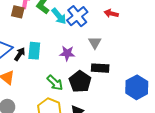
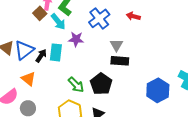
brown square: (18, 12) -> (40, 13), turned 32
cyan arrow: (59, 16) -> (58, 22), moved
purple star: (67, 53) -> (76, 39), moved
black rectangle: (100, 68) -> (120, 61), moved

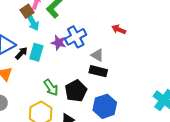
blue cross: (99, 18) -> (76, 37), moved
cyan arrow: (58, 22) -> (33, 22), moved
gray triangle: (116, 45) -> (97, 55), turned -40
blue hexagon: (158, 90) -> (105, 106), moved

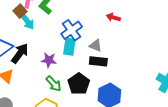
purple star: (59, 43) -> (49, 60), moved
cyan rectangle: (36, 52) -> (69, 47), moved
black arrow: (21, 53) -> (20, 53), size x1.5

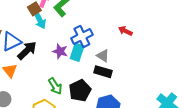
purple star: (49, 60) -> (60, 51), moved

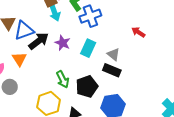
blue cross: (82, 36) -> (90, 16), moved
purple star: (60, 51) -> (63, 43), moved

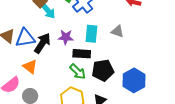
blue triangle: (24, 30) -> (25, 38), turned 30
black rectangle: (112, 70) -> (82, 54), moved
black pentagon: (87, 86) -> (103, 70), turned 30

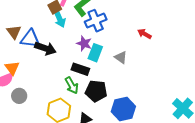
purple star: (66, 37) -> (84, 43), moved
black arrow: (42, 43) -> (45, 48), turned 60
orange triangle: (30, 67) -> (12, 68), moved

